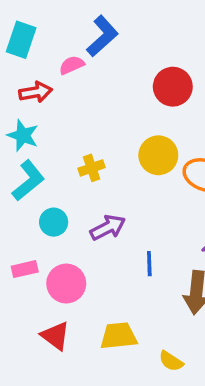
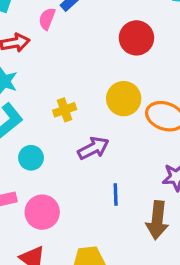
pink semicircle: (72, 65) -> (47, 19), turned -45
purple arrow: (108, 228) -> (93, 148), moved

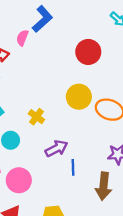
yellow cross: (65, 110) -> (36, 117), moved, turned -35
purple arrow: (93, 148) -> (56, 148), moved

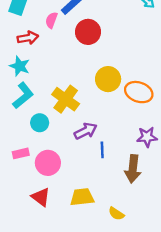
red circle: (88, 52) -> (88, 32), moved
yellow cross: (36, 117) -> (66, 99), size x1.6

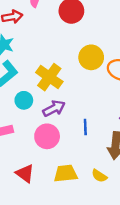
purple arrow: (86, 131) -> (54, 108), moved
pink circle: (48, 163) -> (47, 136), moved
yellow semicircle: (116, 214) -> (99, 176), moved

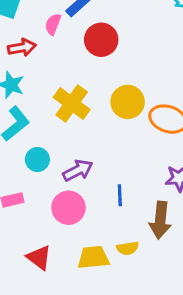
yellow cross: (49, 77) -> (72, 104), moved
yellow semicircle: (99, 176) -> (128, 248), moved, turned -42

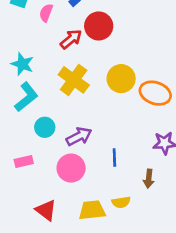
pink semicircle: (53, 24) -> (46, 13), moved
red arrow: (22, 48) -> (71, 39), moved, turned -30
brown arrow: (160, 220) -> (149, 179), size x0.6

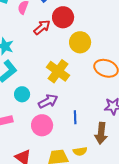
yellow circle: (121, 79) -> (80, 42), moved
yellow cross: (74, 80) -> (58, 71), moved
brown arrow: (149, 179) -> (101, 133), size x1.5

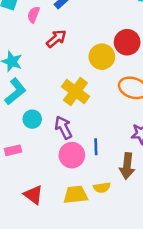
red circle: (63, 17) -> (127, 42), moved
purple arrow: (48, 101) -> (63, 128), turned -90
pink circle: (42, 125) -> (72, 155), moved

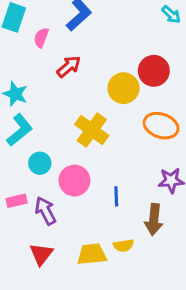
purple arrow: (63, 128) -> (46, 211), moved
pink circle: (72, 155) -> (74, 181), moved
red triangle: (33, 195) -> (41, 254), turned 30

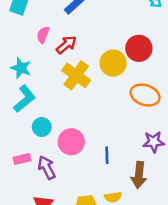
pink semicircle: (41, 38) -> (43, 35), moved
yellow cross: (92, 130) -> (76, 75), moved

